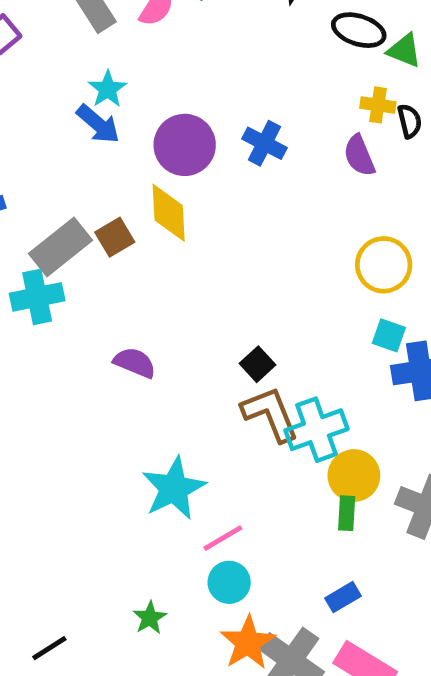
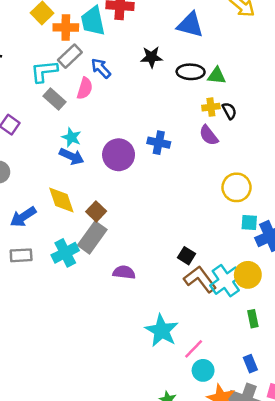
yellow diamond: (169, 213) -> (61, 200), moved
gray rectangle: (61, 247) -> (92, 237), moved
yellow circle: (354, 476) -> (248, 275), moved
blue rectangle: (343, 597) -> (250, 364), moved, turned -66

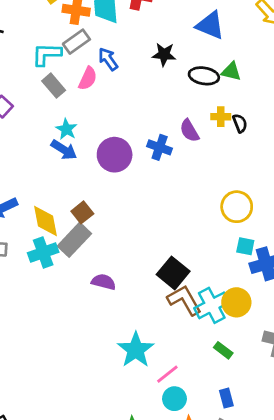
green triangle: (217, 76) -> (231, 71), moved
purple semicircle: (209, 135) -> (189, 131), moved
yellow diamond: (61, 200) -> (46, 221), moved
black square: (187, 256) -> (173, 273), size x1.6
green rectangle: (253, 319) -> (223, 350), moved, turned -48

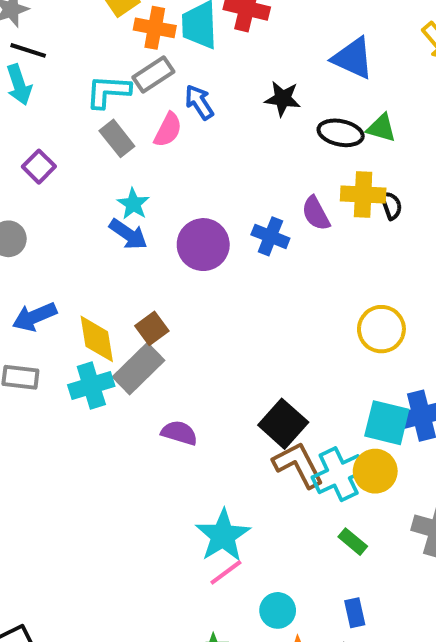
yellow cross: (221, 117) -> (363, 194), size x1.5
cyan square: (245, 246) -> (387, 423), moved, size x1.6
pink line: (167, 374) -> (226, 572), moved

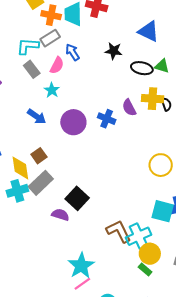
cyan star: (133, 204) -> (52, 90), moved
brown square: (152, 328) -> (39, 156), moved
black square: (283, 424) -> (77, 198), moved
yellow circle: (375, 471) -> (150, 254), moved

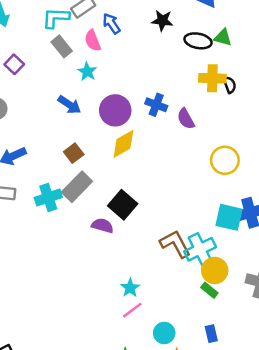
pink semicircle: (57, 65) -> (93, 41), turned 132
purple semicircle: (129, 108) -> (186, 119), moved
yellow diamond: (20, 168) -> (123, 144), moved, turned 70
cyan star: (81, 266) -> (130, 288), size x0.6

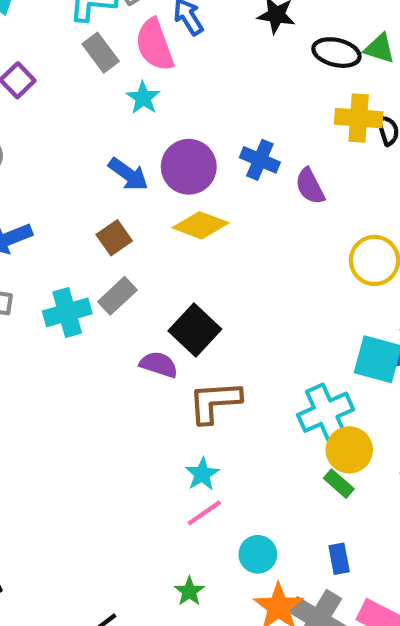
pink semicircle: (93, 41) -> (155, 45), size x1.4
blue arrow: (69, 105) -> (128, 174), moved
yellow diamond: (123, 144) -> (201, 225), turned 48
gray rectangle: (77, 187) -> (117, 296), size x0.7
brown L-shape: (175, 244) -> (215, 402), moved, turned -68

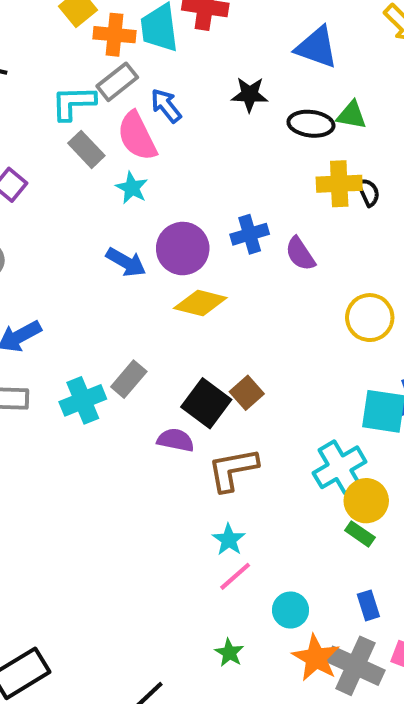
blue cross: (260, 160) -> (250, 234), turned -33
brown square: (114, 238) -> (247, 393), moved

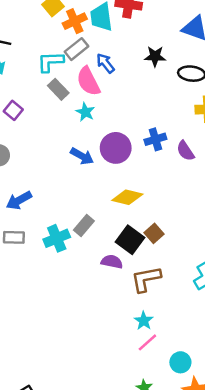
orange cross: (114, 35) -> (75, 21), turned -30
yellow diamond: (200, 303) -> (127, 197), moved

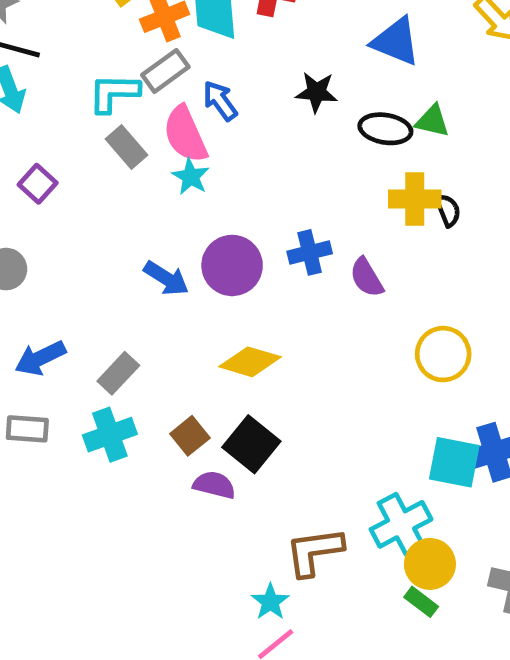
cyan star: (85, 112) -> (191, 177), moved
gray rectangle: (84, 226) -> (118, 373), moved
brown square: (154, 233) -> (190, 436), moved
brown L-shape: (146, 279) -> (314, 552), moved

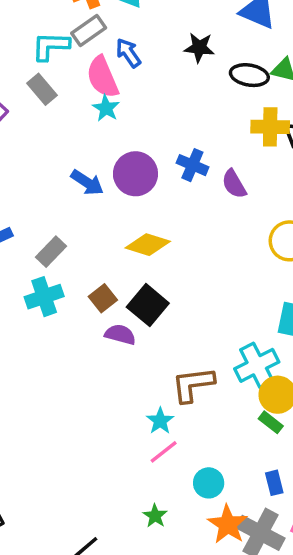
gray rectangle: (127, 147) -> (42, 89), moved
blue cross: (310, 252) -> (192, 165), turned 36

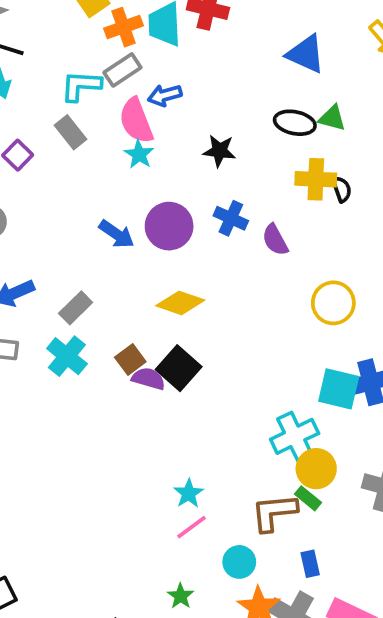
black star: (199, 48) -> (219, 151), moved
blue arrow: (128, 53) -> (165, 95), turned -72
cyan cross: (44, 297) -> (67, 356), turned -33
purple semicircle: (120, 334) -> (149, 379), moved
brown L-shape: (193, 384) -> (274, 512), moved

